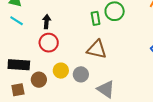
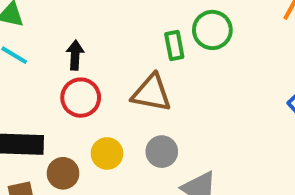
brown triangle: (97, 49) -> (152, 93), moved
gray circle: (81, 74) -> (162, 152), moved

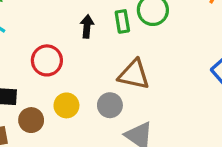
black arrow: (75, 55) -> (87, 26), moved
brown triangle: (152, 93) -> (134, 74), moved

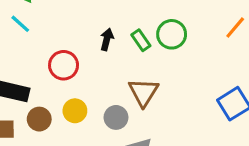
green rectangle: (122, 21) -> (141, 40), turned -35
brown triangle: (134, 74) -> (143, 92), turned 40

